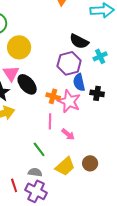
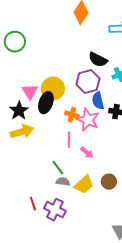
yellow circle: (19, 47) -> (53, 89), moved
black ellipse: (27, 84) -> (46, 103), turned 60
gray semicircle: (35, 172) -> (63, 182), moved

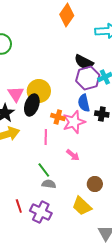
purple hexagon: (88, 82) -> (88, 78), moved
pink star: (88, 120) -> (74, 122), turned 30
pink line: (69, 140) -> (46, 137), moved
yellow trapezoid: (84, 185) -> (82, 206), moved, turned 85

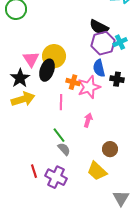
pink arrow: (73, 155) -> (88, 120), turned -112
gray semicircle: (49, 184) -> (64, 149), turned 40

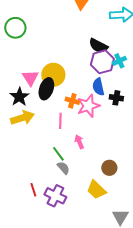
pink arrow: (88, 120) -> (79, 142), moved, turned -40

